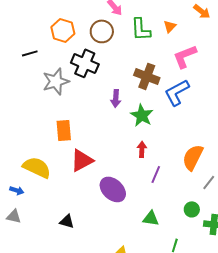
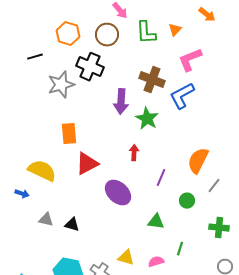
purple arrow: (116, 98) -> (121, 102), size x1.4
red arrow: (142, 149) -> (134, 153), moved
green circle: (192, 209) -> (187, 201), moved
gray triangle: (14, 216) -> (46, 220), moved

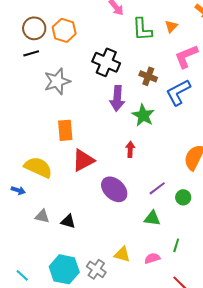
brown circle: (107, 35) -> (34, 28), moved
black cross: (90, 67) -> (106, 62), moved
brown cross: (152, 80) -> (148, 76), size x0.7
purple line: (161, 178) -> (157, 188), moved, turned 30

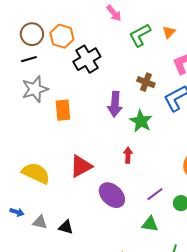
green L-shape: (142, 29) -> (140, 35), turned 65
black cross: (106, 62) -> (87, 59), moved, turned 36
gray star: (57, 81) -> (35, 89), moved
orange rectangle: (65, 130) -> (63, 110), moved
blue arrow: (18, 190) -> (17, 212), moved

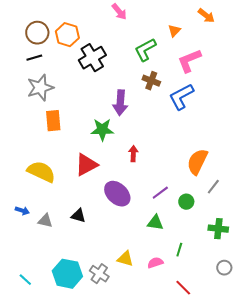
green L-shape: (140, 35) -> (145, 50), moved
orange rectangle: (63, 110) -> (53, 121), moved
green star: (141, 121) -> (102, 130), moved, turned -30
black triangle: (66, 227) -> (78, 216), moved

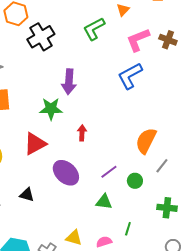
brown cross: (151, 81) -> (168, 40), moved

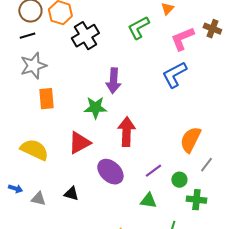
brown cross: (168, 40) -> (212, 29), moved
red arrow: (82, 133) -> (126, 132), size x1.8
green cross: (167, 208) -> (196, 200), moved

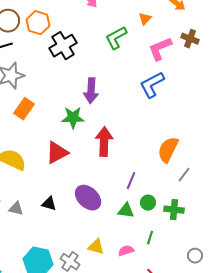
orange rectangle: (46, 99) -> (24, 109), turned 40
purple line: (153, 171) -> (131, 181), turned -30
purple ellipse: (110, 172) -> (88, 198), moved
green circle: (179, 180) -> (148, 203), moved

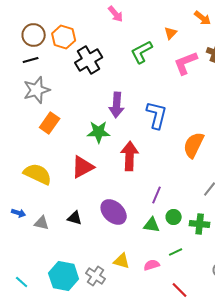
blue L-shape: (152, 85) -> (157, 115), moved, turned 132
orange semicircle: (168, 150) -> (194, 145), moved
green line: (150, 238) -> (176, 252), turned 48

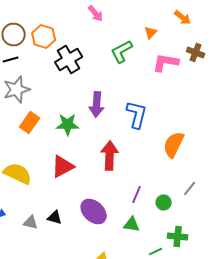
pink L-shape: (186, 63) -> (166, 62), turned 32
green star: (99, 132) -> (68, 124), moved
green circle: (174, 217) -> (164, 202), moved
gray triangle: (42, 223) -> (31, 222), moved
green cross: (200, 224) -> (178, 236), moved

